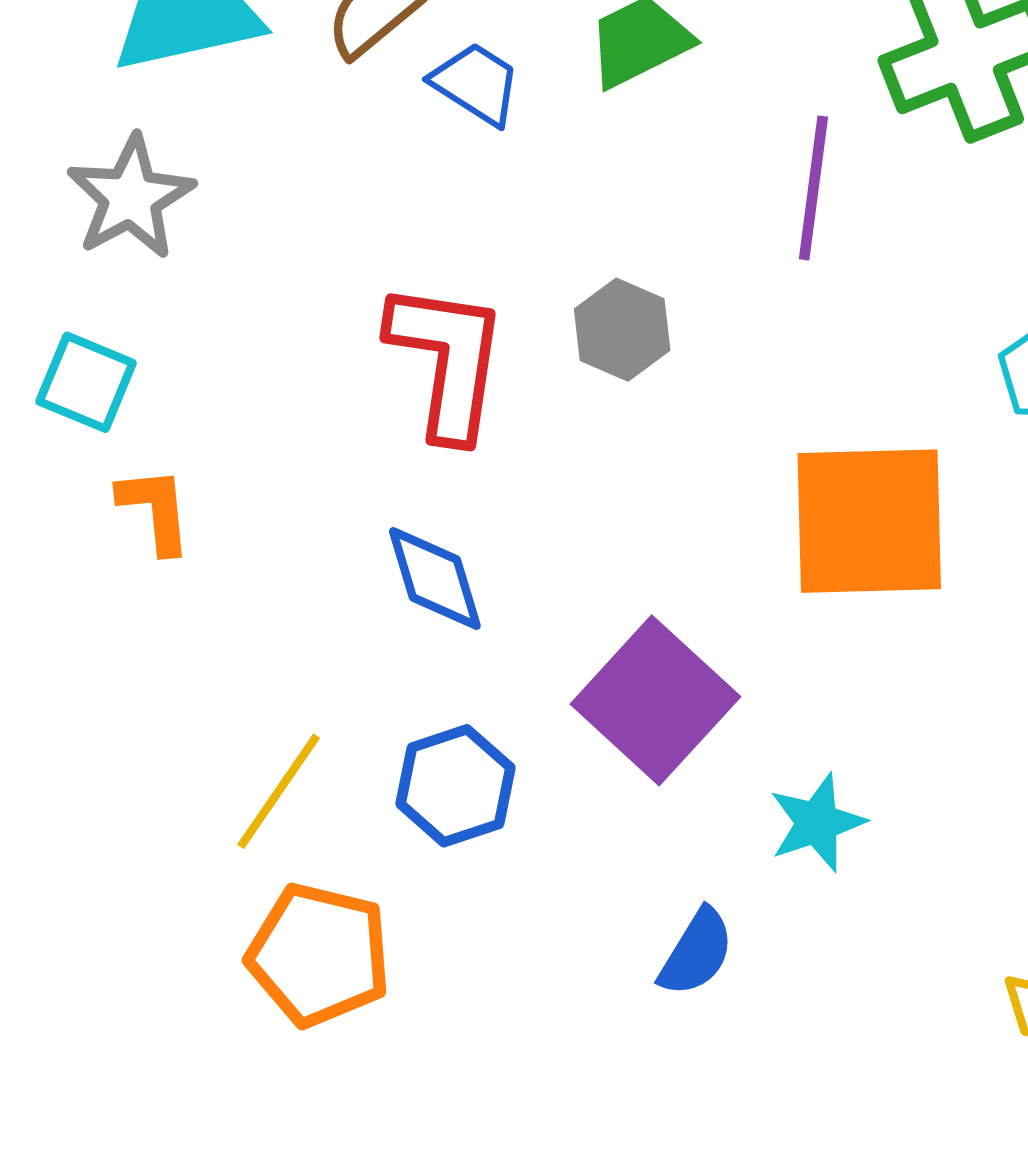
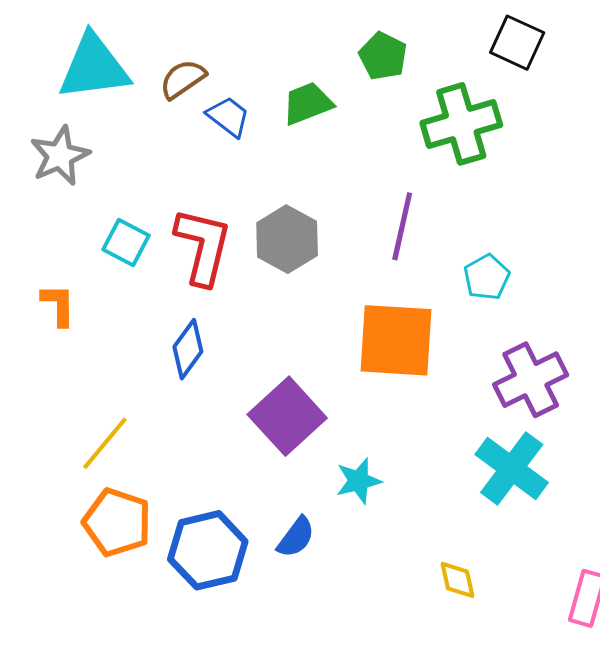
purple line: (813, 188) -> (402, 226), moved
gray hexagon: (622, 330) -> (287, 239), size x1.4
cyan square: (86, 382) -> (126, 242), moved
blue diamond: (435, 578) -> (188, 349), turned 48
blue hexagon: (455, 786) -> (208, 550), moved, size x1.4

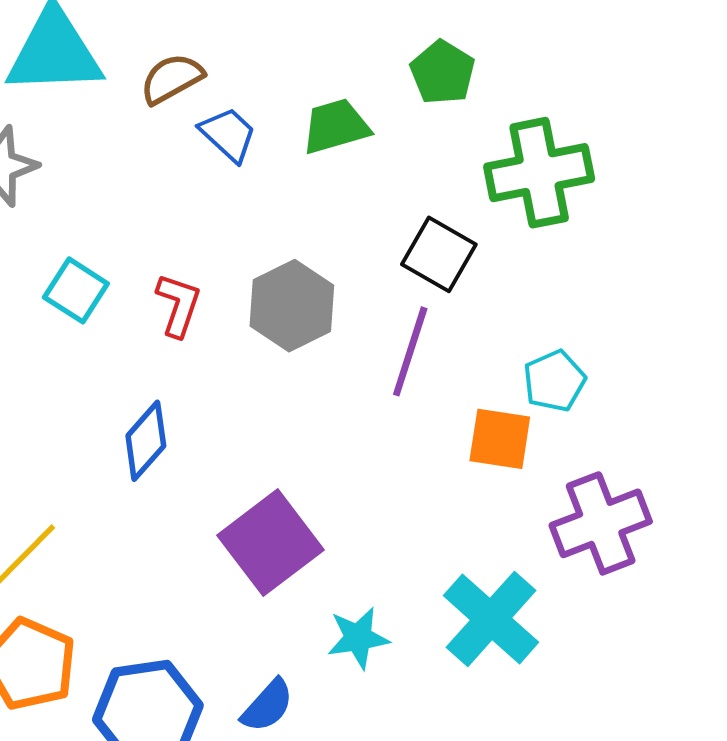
black square: (517, 43) -> (439, 254), moved
purple line: (402, 226) -> (410, 351), moved
red L-shape: (203, 246) -> (178, 305), size x0.6
orange square: (396, 340) -> (500, 439), moved, size x0.6
cyan cross: (512, 469) -> (491, 619), moved

